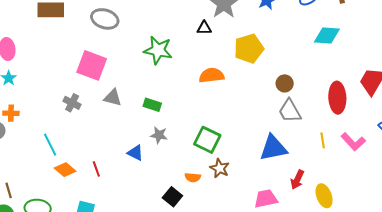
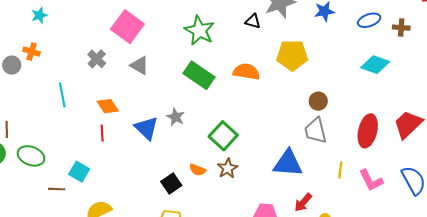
green rectangle: (152, 105) -> (199, 75), moved, size x1.6
blue triangle: (135, 153) -> (146, 128), size x1.4
orange diamond: (65, 170) -> (108, 106), moved

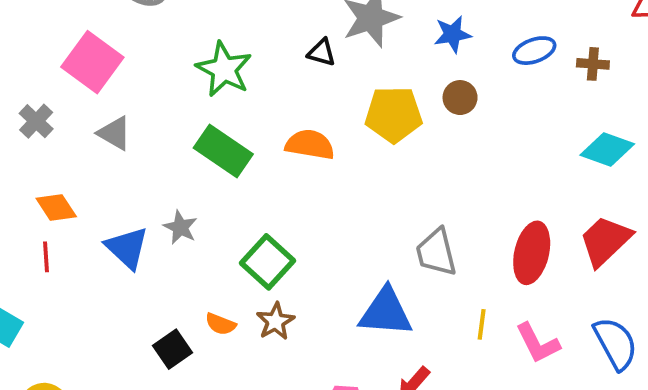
cyan diamond: (375, 65) -> (607, 150), moved
brown circle: (318, 101) -> (460, 98), moved

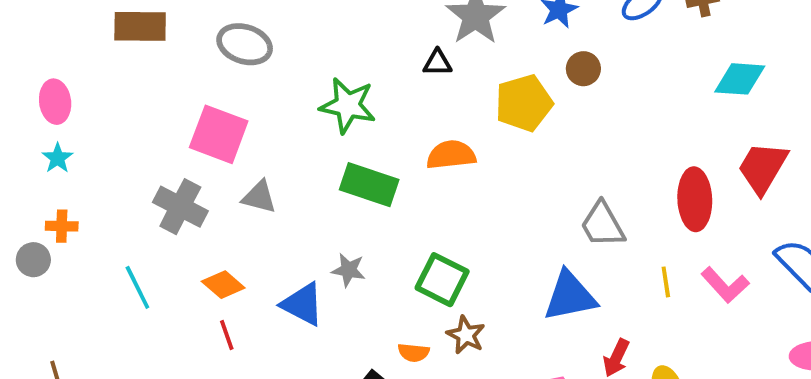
gray cross: (36, 121) -> (180, 207), size x1.5

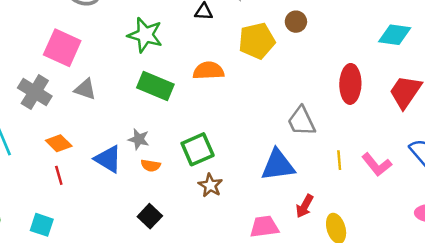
red ellipse: (695, 199) -> (350, 84), moved
green square: (442, 280) -> (198, 149), turned 36
orange semicircle: (414, 353) -> (151, 165), moved

